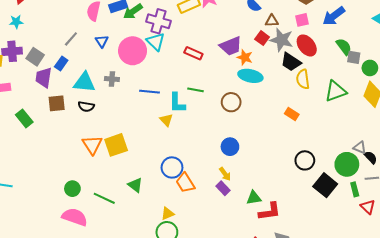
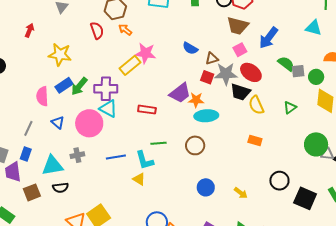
green triangle: (335, 91) -> (290, 108), size x0.6
green circle: (347, 164) -> (316, 144), moved
yellow arrow: (225, 174) -> (241, 193), moved

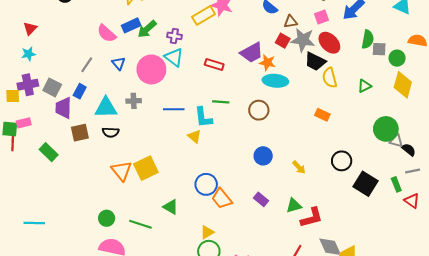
green semicircle: (286, 64) -> (368, 39), turned 54
purple cross: (106, 89) -> (174, 36), size x0.6
pink semicircle: (42, 96) -> (107, 33), turned -54

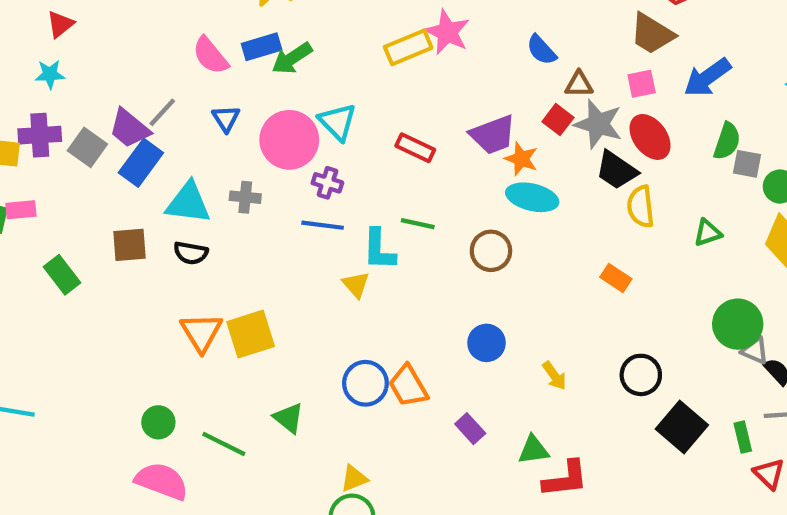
purple cross: (174, 36) -> (327, 183), moved
blue rectangle: (80, 91) -> (141, 163), size x1.5
purple trapezoid: (63, 108) -> (129, 128), moved, turned -60
orange trapezoid: (222, 199) -> (408, 386), moved

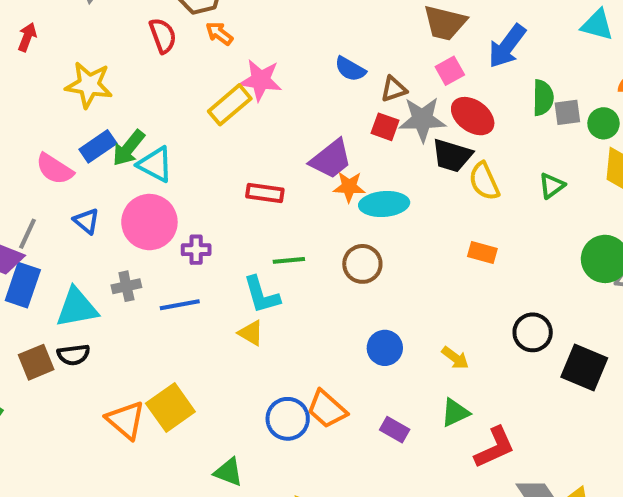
cyan triangle: (338, 122) -> (155, 164), moved
orange star: (521, 159) -> (349, 187), moved
blue line: (323, 225) -> (180, 305), moved
black semicircle: (191, 253) -> (74, 355), moved
green triangle: (534, 450) -> (455, 413), moved

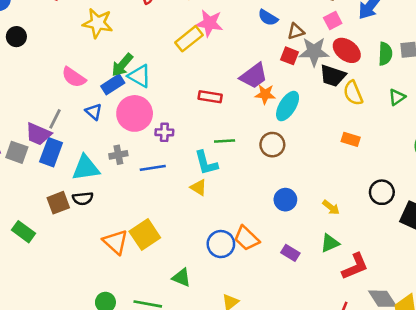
green semicircle: (543, 98) -> (385, 54), moved
blue rectangle: (98, 146) -> (113, 84), moved
cyan ellipse: (384, 204) -> (288, 106), turned -56

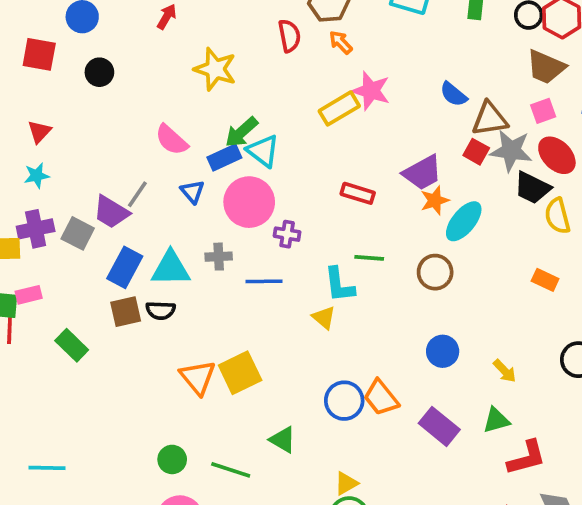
brown triangle: (296, 31) -> (490, 119), size x1.5
orange star: (265, 94) -> (435, 200), turned -30
blue rectangle: (51, 152) -> (125, 267), moved
purple rectangle: (290, 253) -> (439, 426), size x1.5

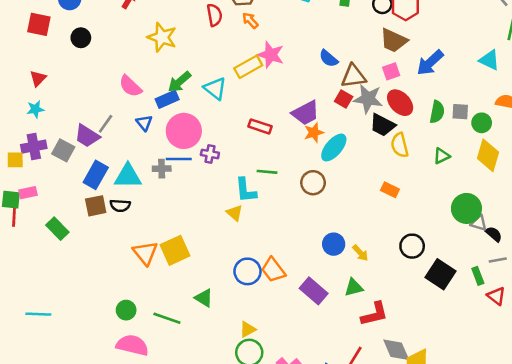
cyan triangle: (263, 151) -> (215, 88), moved
blue line: (264, 281) -> (179, 159), moved
blue circle: (443, 351) -> (334, 244), moved

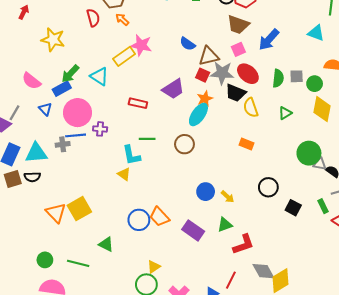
orange star: (314, 133) -> (205, 99), moved
black square: (441, 274) -> (293, 208), size x0.7
yellow triangle: (248, 329) -> (154, 267), moved

